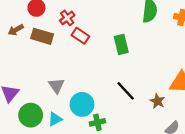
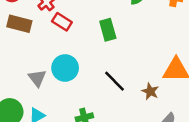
cyan circle: (82, 104) -> (65, 68), moved

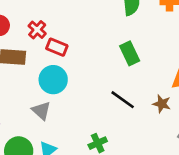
green rectangle: (108, 30) -> (130, 53), moved
cyan circle: (65, 68) -> (53, 80), moved

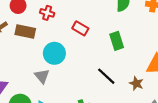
red cross: (37, 30) -> (47, 13), turned -32
red rectangle: (57, 47) -> (80, 28), moved

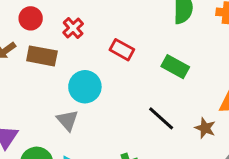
red cross: (47, 13) -> (73, 28), turned 32
green rectangle: (117, 41) -> (175, 67), turned -42

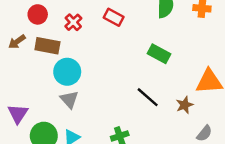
red rectangle: (122, 50) -> (114, 17), moved
cyan circle: (85, 87) -> (67, 72), moved
brown star: (205, 128) -> (185, 105), turned 30

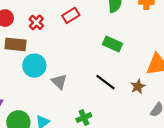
red rectangle: (114, 17) -> (71, 15), turned -56
gray triangle: (69, 100) -> (59, 82), moved

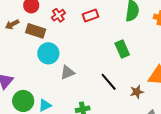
green rectangle: (112, 44) -> (122, 49), turned 30
gray triangle: (59, 82) -> (67, 72), turned 42

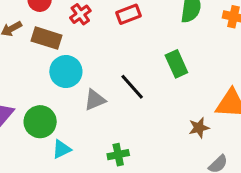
black line: (109, 82) -> (132, 87), moved
green circle: (23, 101) -> (40, 122), moved

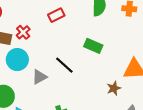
red cross: (80, 14) -> (23, 32), moved
green rectangle: (176, 64) -> (93, 46), turned -36

